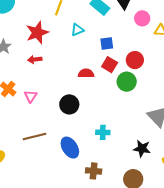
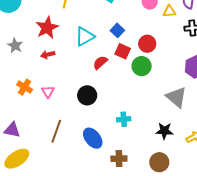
cyan triangle: (77, 30) -> (85, 36), moved, size x1.5
blue square: (107, 43) -> (117, 30), turned -32
red semicircle: (86, 73) -> (100, 63), turned -35
brown line: (34, 137) -> (56, 131), turned -50

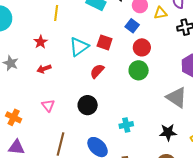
red star: (47, 28) -> (41, 42), size x0.6
blue square: (117, 30) -> (132, 26), moved
red square: (123, 51) -> (105, 42), moved
orange cross: (25, 87) -> (14, 117), moved

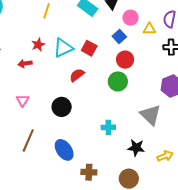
red star: (41, 42) -> (38, 45), moved
cyan cross: (126, 125) -> (108, 127), moved

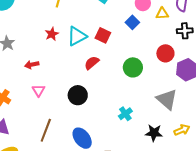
red circle: (125, 60) -> (165, 53), moved
red arrow: (25, 64) -> (32, 65), moved
cyan cross: (108, 127) -> (125, 114), turned -32
yellow arrow: (165, 156) -> (182, 130), moved

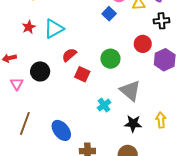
red square: (103, 35) -> (82, 74), moved
black circle: (78, 95) -> (40, 71), moved
gray triangle: (167, 99) -> (130, 91), moved
yellow arrow: (182, 130) -> (161, 120), turned -70

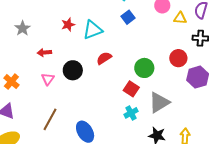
blue square: (109, 14) -> (128, 17), moved
red square: (82, 74) -> (131, 89), moved
gray triangle: (130, 91) -> (159, 103), turned 40

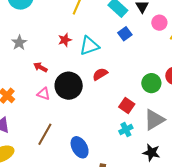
red arrow: (44, 52) -> (40, 67), turned 32
green circle: (144, 68) -> (151, 83), moved
black circle: (73, 70) -> (69, 86), size x1.4
pink triangle: (48, 79) -> (43, 94), turned -48

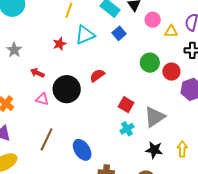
cyan triangle: (89, 46) -> (85, 35), moved
green circle: (151, 83) -> (150, 63), moved

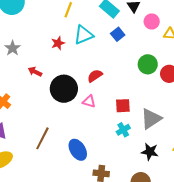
pink triangle: (42, 99) -> (89, 101), moved
red square: (126, 105) -> (123, 106), turned -35

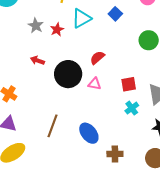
gray star: (13, 48) -> (36, 26), moved

